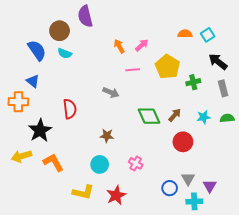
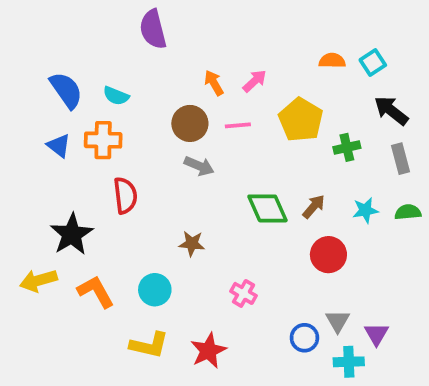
brown circle: (60, 31) -> (190, 123), moved
orange cross: (18, 102) -> (103, 140), moved
cyan circle: (100, 164) -> (155, 290), moved

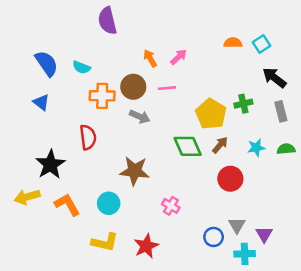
yellow pentagon: (301, 120) -> (211, 114), moved
orange cross: (103, 140) -> (102, 96), moved
brown star: (192, 244) -> (135, 171), size x1.6

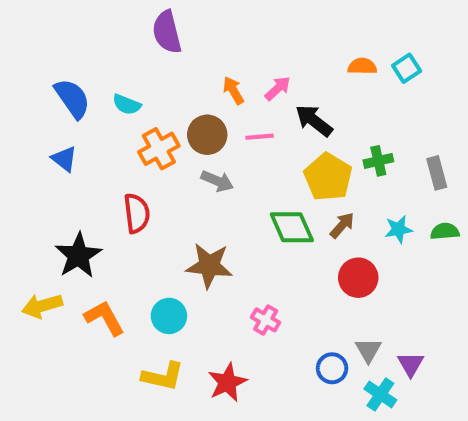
black arrow: (274, 78) -> (314, 121), moved
orange cross: (102, 96) -> (159, 149), turned -30
cyan cross: (245, 254) -> (380, 394), turned 36

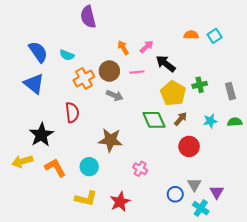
blue triangle: (64, 159) -> (34, 84), size x1.5

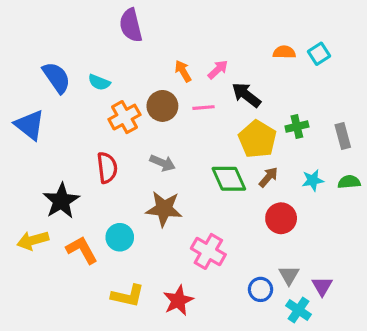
blue triangle: (34, 84) -> (30, 125), moved
gray arrow: (115, 95) -> (162, 163), moved
cyan circle: (89, 167) -> (120, 237), moved
pink cross: (140, 169) -> (208, 251), size x1.5

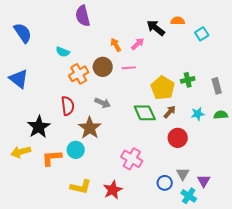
orange semicircle: (284, 52) -> (178, 21), moved
blue semicircle: (56, 77) -> (23, 33), moved
black arrow: (246, 95) -> (156, 28), moved
brown star: (164, 209) -> (90, 128), moved, turned 30
orange L-shape: (82, 250) -> (52, 158), turned -65

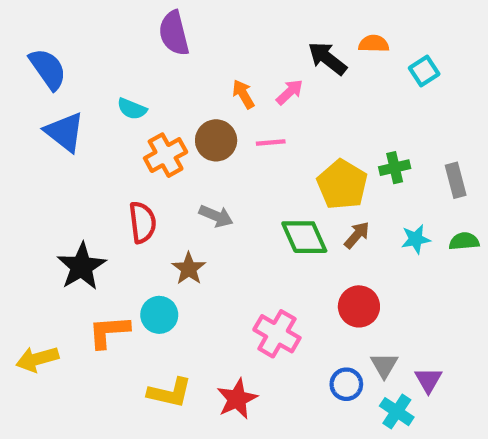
blue triangle: (19, 79) -> (65, 132), moved
brown star: (90, 128) -> (189, 269), size x0.7
red circle: (178, 138) -> (359, 306), moved
yellow arrow: (21, 152) -> (37, 359), moved

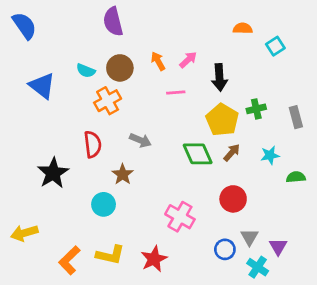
black arrow: (327, 58) -> (219, 78), moved, turned -132
blue semicircle: (48, 69) -> (24, 26), moved
brown circle: (216, 140) -> (120, 68), moved
green semicircle: (464, 241) -> (296, 177), moved
orange L-shape: (109, 332) -> (69, 260), moved, turned -40

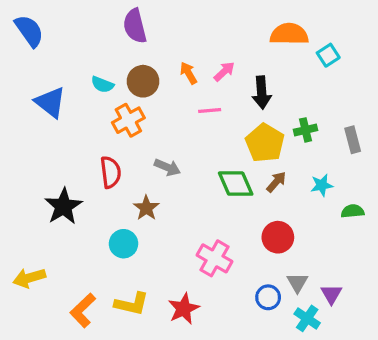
orange semicircle: (243, 28) -> (289, 34), size x1.6

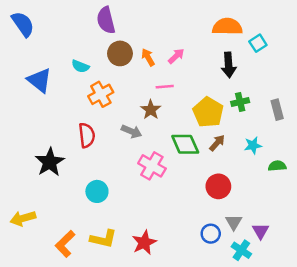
brown circle: (143, 81) -> (120, 53), moved
black arrow: (262, 93) -> (229, 65), moved
brown star: (146, 208) -> (151, 110), moved
pink cross: (214, 258) -> (152, 166), moved

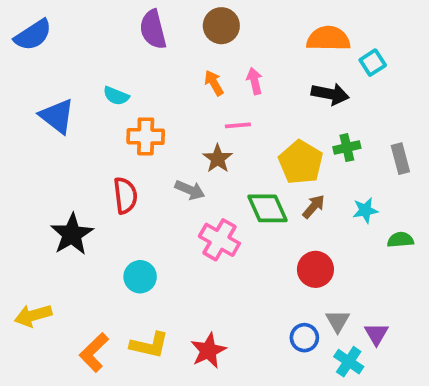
blue semicircle: (23, 24) -> (33, 35), turned 92
brown circle: (120, 53) -> (221, 26), moved
pink arrow: (176, 56) -> (255, 81), turned -60
black arrow: (229, 65) -> (330, 94), turned -75
orange cross: (101, 94) -> (146, 136), turned 30

